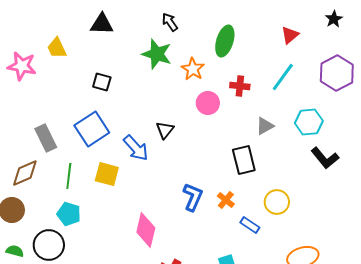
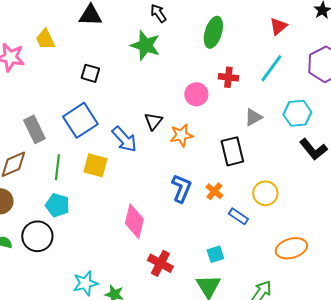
orange star: (193, 69) -> (181, 135), moved, turned 30

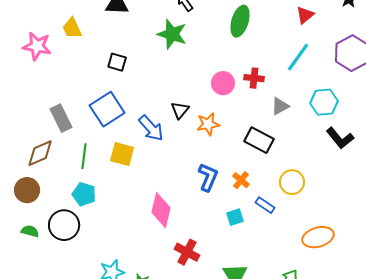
red cross: (228, 77) -> (254, 78), moved
black rectangle: (232, 151) -> (259, 140), turned -48
cyan square: (215, 254) -> (235, 217), moved

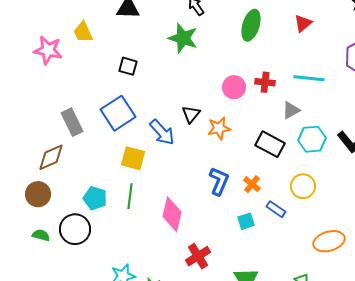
red triangle: (305, 15) -> (303, 23), moved
cyan line: (298, 57) -> (309, 78), moved, turned 60
cyan hexagon: (324, 102) -> (312, 139), moved
green line: (84, 156) -> (130, 196), moved
red cross: (187, 252) -> (198, 256), turned 30

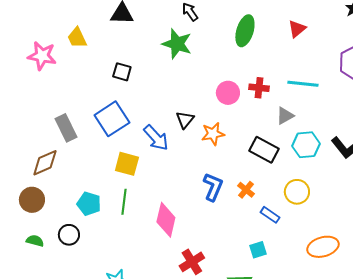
cyan square: (246, 221) -> (258, 250), moved
black circle: (75, 229) -> (69, 235), size x0.7

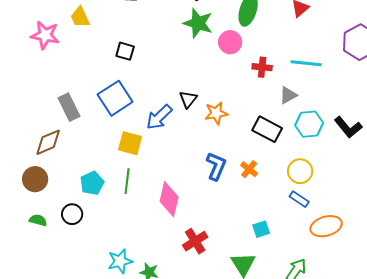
green star: (177, 44) -> (198, 23), moved
pink circle: (228, 93) -> (230, 42), moved
blue arrow: (156, 138) -> (159, 117), turned 88
cyan pentagon: (89, 204) -> (92, 183), turned 30
blue rectangle: (270, 215) -> (299, 199), moved

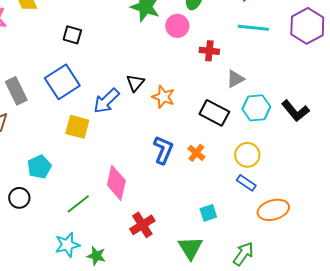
cyan line: (306, 63) -> (253, 28), moved
orange star: (216, 113) -> (163, 97), turned 30
green line: (127, 181) -> (78, 204), moved, turned 45

